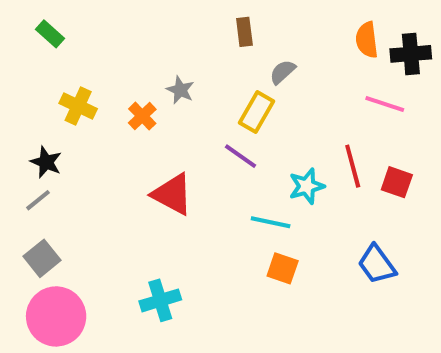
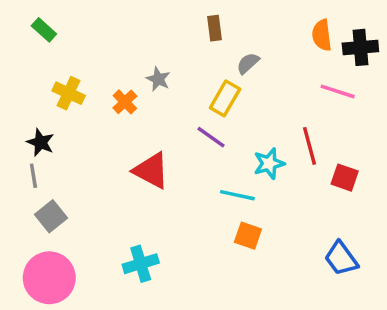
red square: (397, 182) -> (345, 178), moved
gray line: (38, 200) -> (33, 176), turned -60
gray square: (42, 258) -> (51, 216), moved
blue trapezoid: (377, 264) -> (341, 258), moved

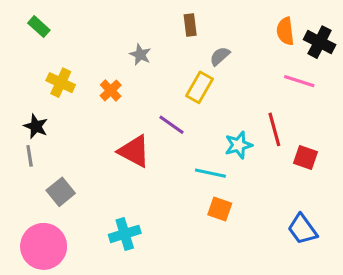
black cross: (360, 47) -> (320, 42), turned 32
gray star: (158, 79) -> (140, 55), moved
purple line: (211, 137) -> (171, 125), moved
gray square: (51, 216) -> (61, 192), moved

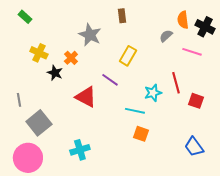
gray star: (140, 55) -> (90, 35), size x1.6
gray semicircle: (220, 56) -> (166, 36), moved
black star: (36, 126) -> (55, 73), moved
gray square: (61, 192) -> (39, 123), size x1.4

